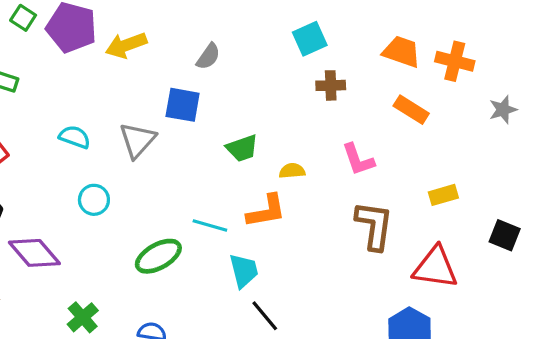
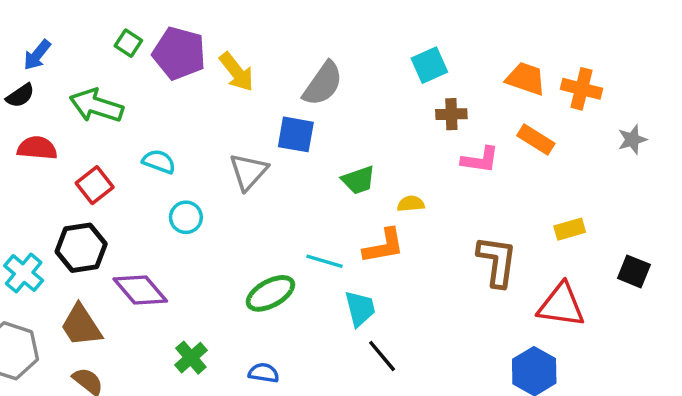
yellow arrow: (126, 45) -> (237, 72), turned -108
gray semicircle: (208, 56) -> (323, 84), size x1.6
cyan semicircle: (75, 137) -> (159, 161), moved
pink L-shape: (358, 160) -> (480, 160), moved, turned -63
cyan circle: (94, 200) -> (186, 217), moved

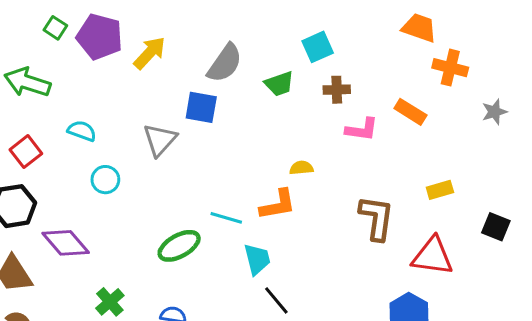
yellow arrow: (237, 72) -> (150, 53), turned -99
orange trapezoid: (526, 79) -> (419, 28), moved
green trapezoid: (358, 180) -> (279, 84), moved

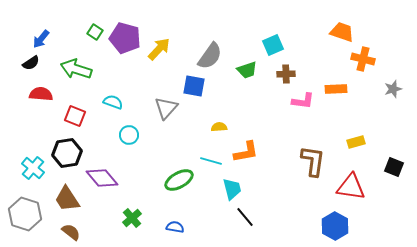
orange rectangle: (410, 112) -> (336, 89), turned -35
red square: (26, 152) -> (75, 116), turned -30
yellow semicircle: (301, 168) -> (219, 127), moved

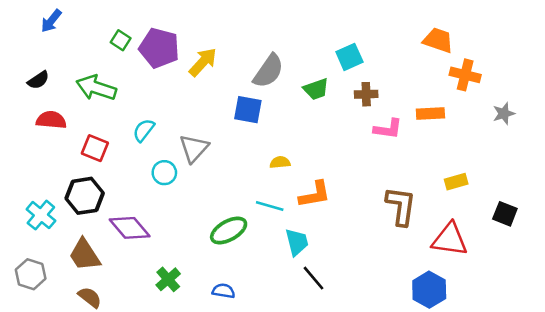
blue arrow: (41, 39) -> (51, 21), moved
cyan semicircle: (113, 102) -> (144, 130), turned -72
gray triangle: (166, 108) -> (194, 148), moved
gray hexagon: (25, 214) -> (31, 274), size x0.7

